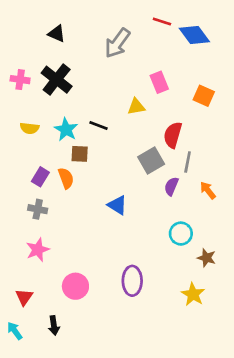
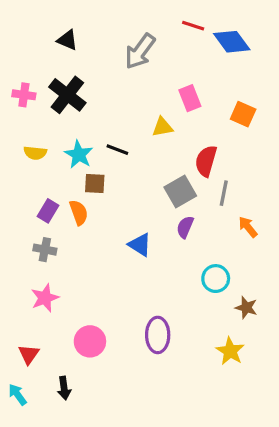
purple semicircle: (171, 186) -> (185, 227), moved

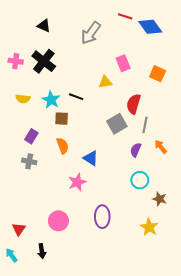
orange semicircle: (79, 212) -> (63, 146), moved
purple semicircle: (185, 227) -> (136, 150), moved
pink star: (45, 298) -> (77, 182), moved

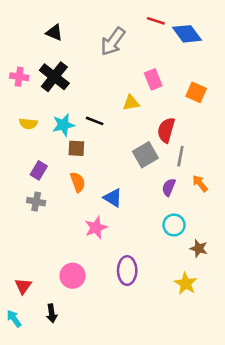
cyan star: (51, 100) -> (63, 125), turned 30

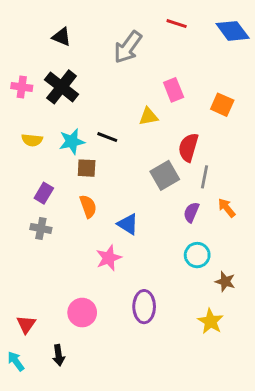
blue diamond: (187, 34) -> (233, 31), moved

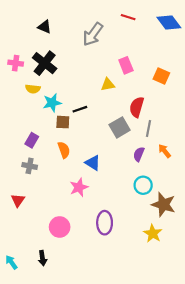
black line: (107, 137) -> (80, 109), moved, turned -40
yellow semicircle: (32, 140) -> (33, 89), moved
brown star: (225, 282) -> (163, 205), size x1.6
red triangle: (26, 324) -> (18, 200), moved

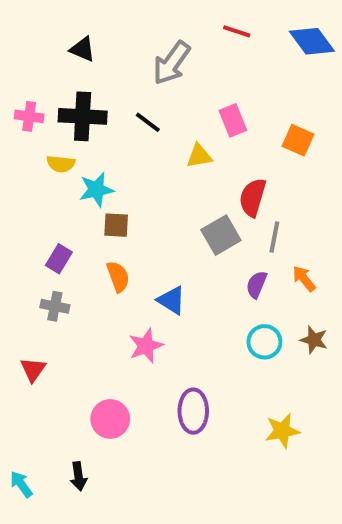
black cross: (45, 63) -> (83, 116), turned -35
black line: (80, 109) -> (148, 122), moved, turned 56
brown star: (163, 205) -> (314, 340), moved, size x0.6
yellow star: (153, 233) -> (282, 431), turned 30

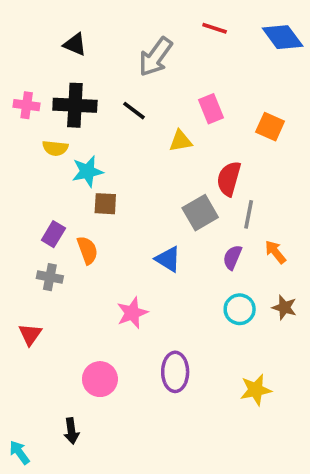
orange semicircle: (118, 277) -> (87, 250), moved
blue triangle: (172, 300) -> (168, 259), moved
cyan arrow: (21, 484) -> (19, 452), moved

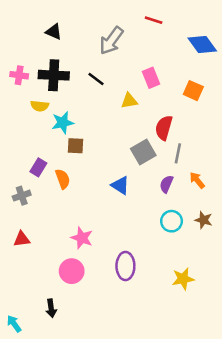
blue diamond: (283, 37) -> (202, 44), moved
gray cross: (50, 277) -> (22, 196), moved, turned -30
pink star: (132, 313) -> (82, 238), moved, turned -30
red triangle: (30, 334) -> (22, 239), turned 48

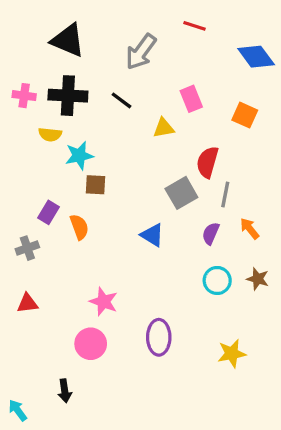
black triangle: (54, 32) -> (68, 40), size x1.6

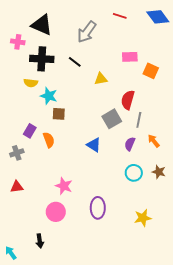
blue diamond: (256, 57) -> (158, 17), moved
pink cross: (24, 96) -> (18, 42), moved
pink rectangle: (191, 99) -> (130, 57), moved, turned -70
cyan star: (79, 156) -> (49, 96), turned 30

